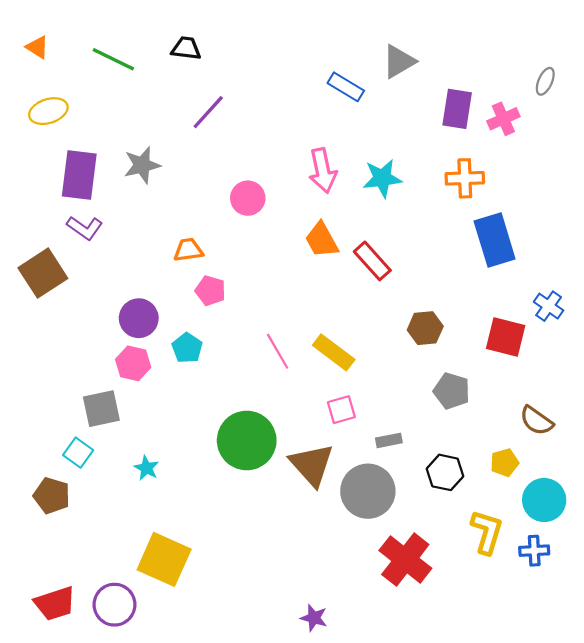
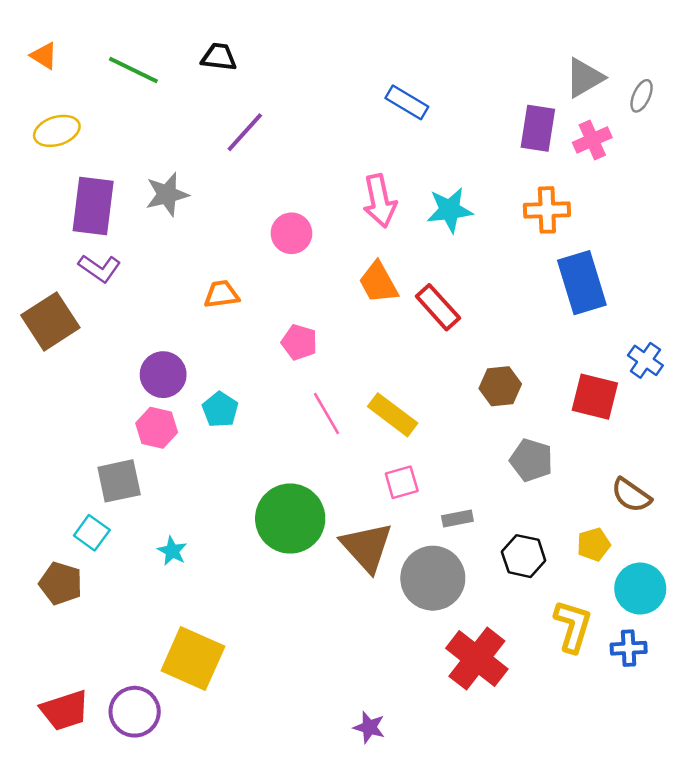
gray triangle: (399, 61) -> (584, 78), moved
pink pentagon: (210, 291) -> (299, 342), moved

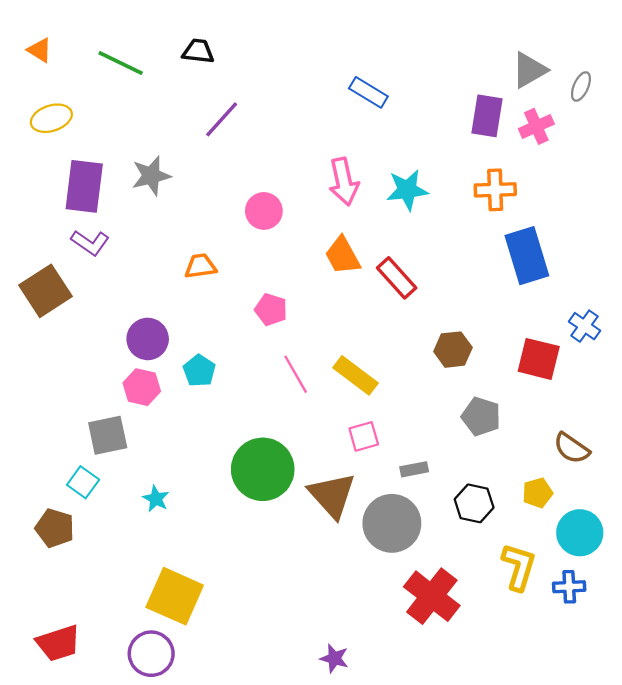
purple circle: (135, 712) -> (151, 654), moved

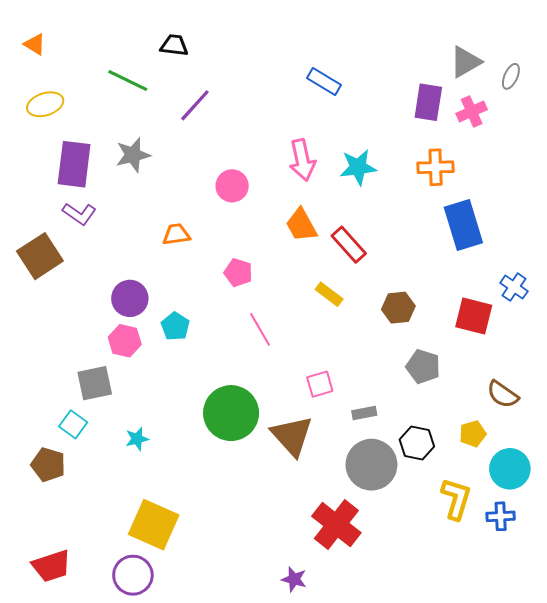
green line: (121, 63) -> (128, 81), moved
yellow rectangle: (355, 375) -> (329, 294), moved, size x0.7
cyan star: (156, 499) -> (137, 439), turned 30
gray circle: (392, 523) -> (371, 465), moved
red cross: (432, 596) -> (336, 525), moved

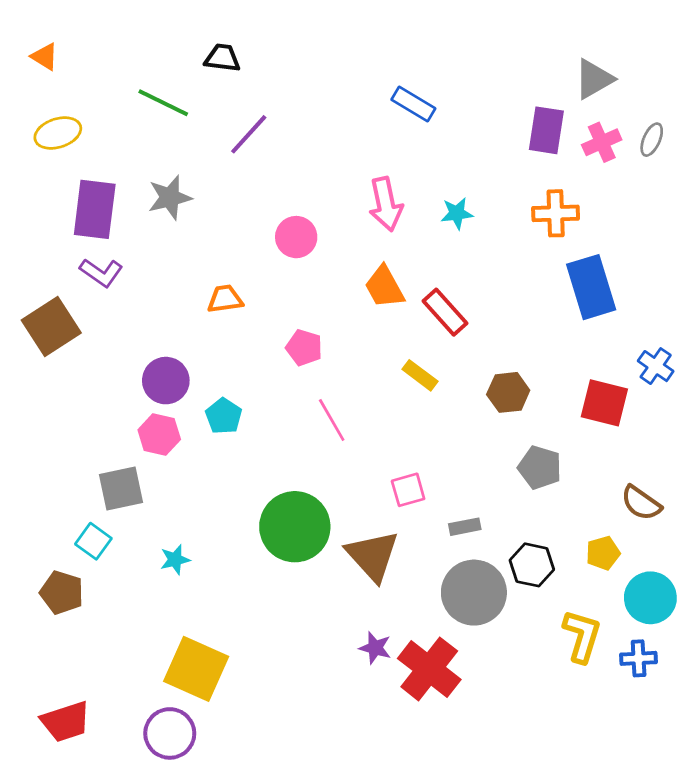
gray ellipse: (511, 76) -> (652, 140), moved
cyan star: (358, 167) -> (457, 213), size x0.7
purple star: (294, 579) -> (375, 648), moved

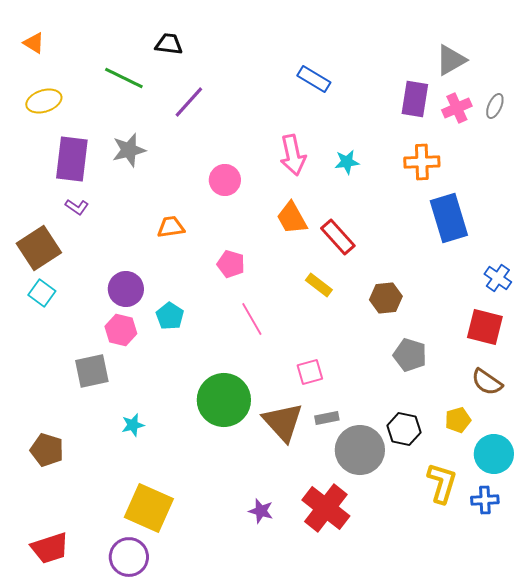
purple L-shape: (101, 273) -> (77, 207), size x0.7
red square: (604, 403) -> (485, 327), moved
gray rectangle: (465, 527) -> (327, 418), moved
cyan square: (93, 541) -> (42, 293), moved
purple star: (375, 648) -> (261, 511), moved

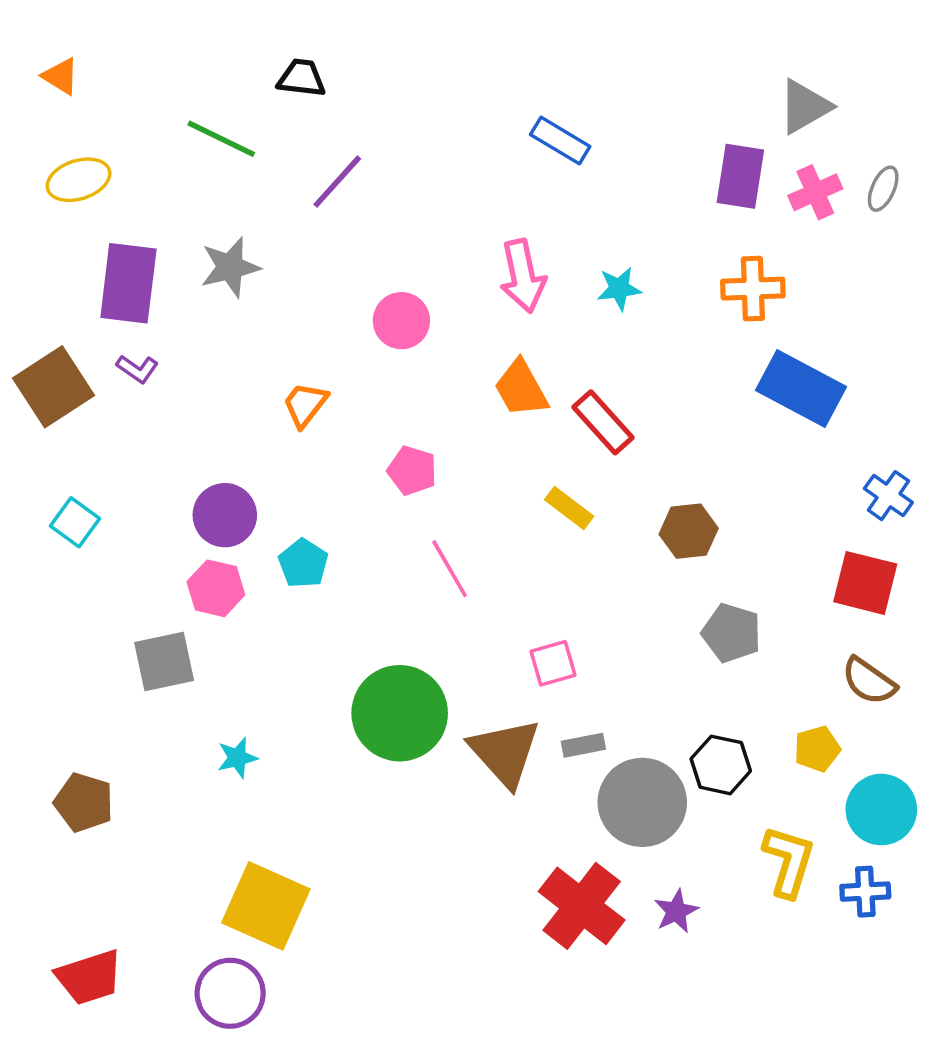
blue rectangle: (449, 218) -> (801, 388), turned -45
orange trapezoid: (171, 227) -> (305, 405), turned -44
brown square: (39, 248) -> (54, 387), moved
purple star: (261, 511) -> (676, 911), moved, turned 30

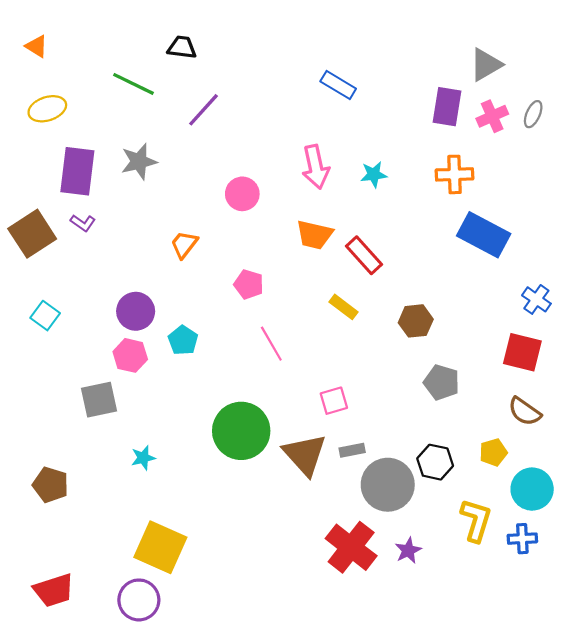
orange trapezoid: (521, 388) -> (314, 235), turned -48

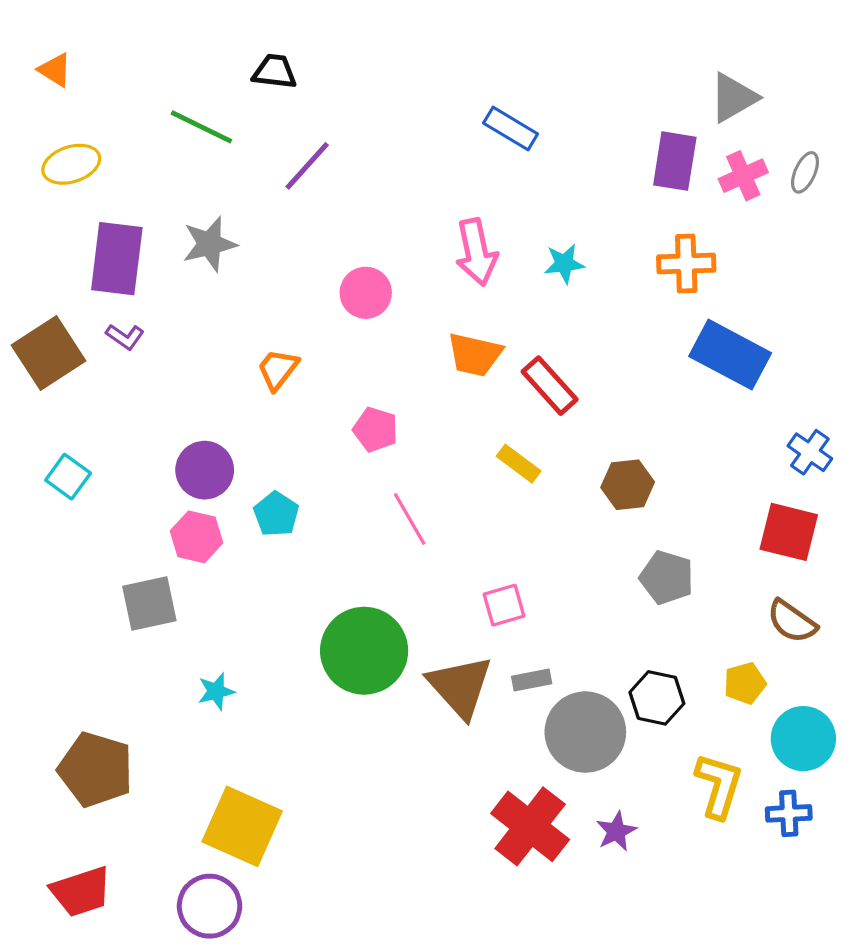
brown pentagon: (51, 485) -> (96, 769), moved, size x1.4

